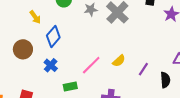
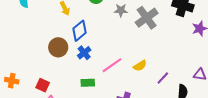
brown circle: (23, 49) -> (58, 47), moved
blue cross: (51, 65) -> (84, 53), moved

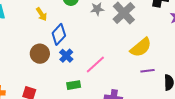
yellow semicircle: (140, 66) -> (141, 47), moved, size x1.6
purple line: (163, 78) -> (147, 71), turned 48

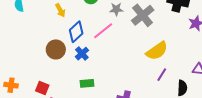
pink line: (95, 65) -> (103, 31), moved
purple line: (147, 71) -> (162, 75), turned -56

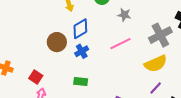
gray cross: (143, 15) -> (160, 35), moved
pink line: (103, 31) -> (120, 44), moved

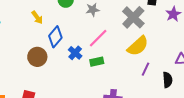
blue cross: (82, 51) -> (75, 53), moved
green rectangle: (81, 82) -> (97, 62), moved

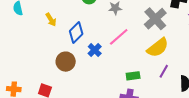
yellow arrow: (37, 17) -> (51, 20), moved
brown circle: (37, 57) -> (66, 62), moved
green rectangle: (97, 62) -> (133, 76), moved

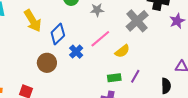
yellow arrow: (51, 20) -> (33, 21), size x1.6
yellow semicircle: (158, 48) -> (122, 51), moved, size x0.7
purple line: (164, 71) -> (135, 76), moved

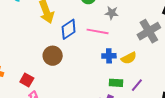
pink line: (100, 39) -> (98, 31), moved, turned 40
blue cross: (76, 52) -> (109, 56), moved, turned 32

